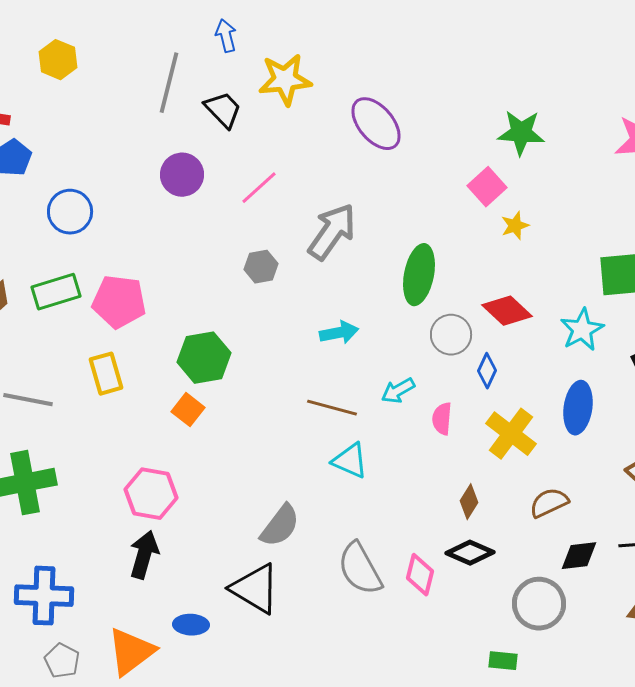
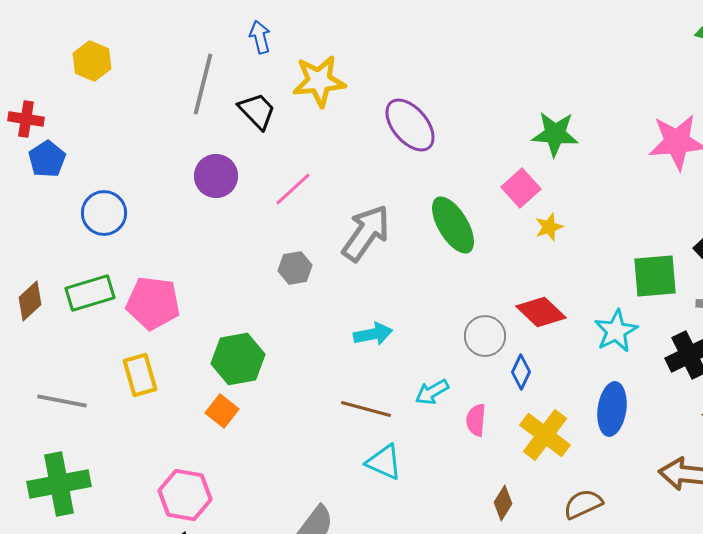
green ellipse: (419, 275) -> (453, 225), moved, turned -42

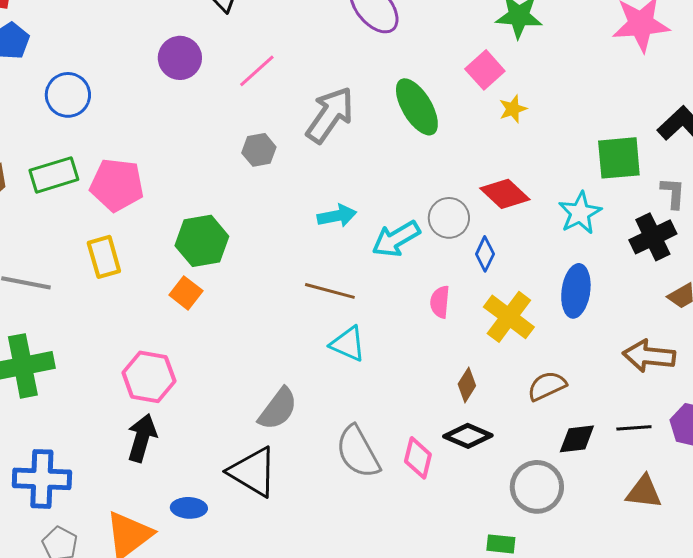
cyan arrow: (432, 392) -> (396, 239), moved, size x1.4

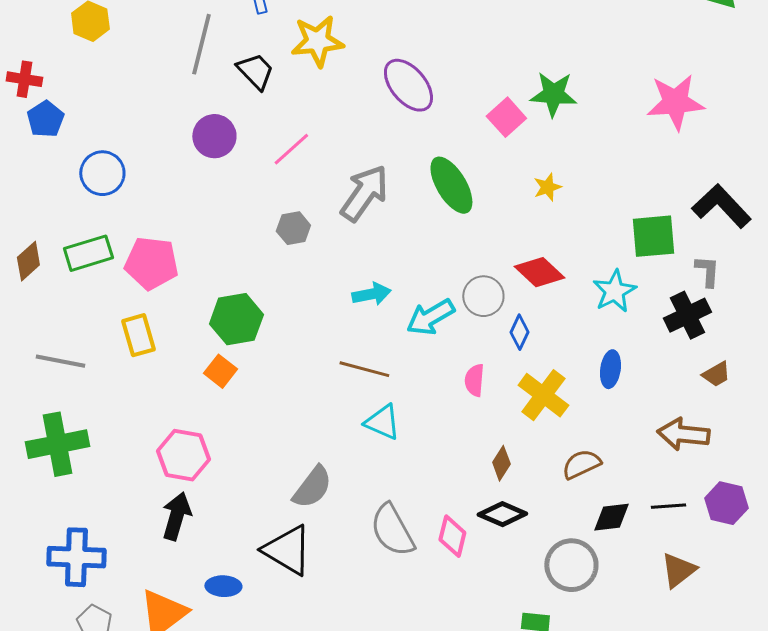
pink square: (485, 70) -> (506, 117), moved
blue ellipse: (576, 291) -> (610, 369), size x0.7
brown triangle: (644, 492) -> (678, 570), turned -45

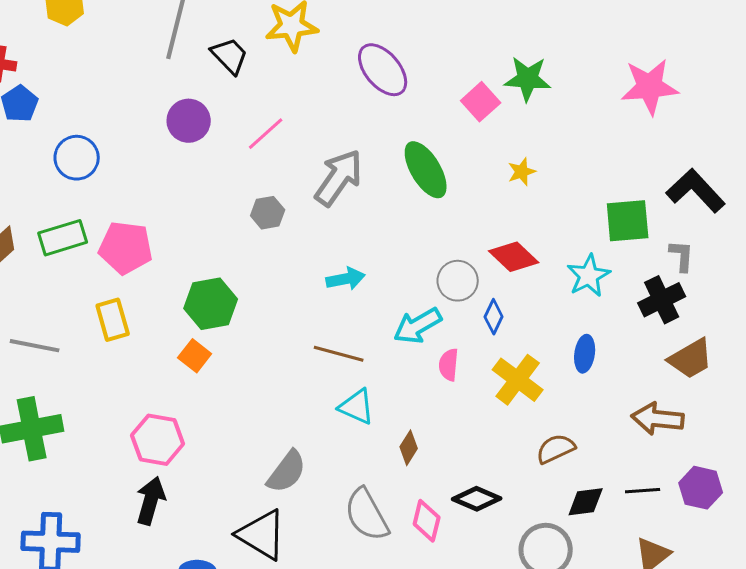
cyan arrow: (430, 317) -> (418, 326), moved
brown trapezoid: (716, 374) -> (691, 359), size x1.6
brown diamond: (501, 463) -> (409, 448), moved

